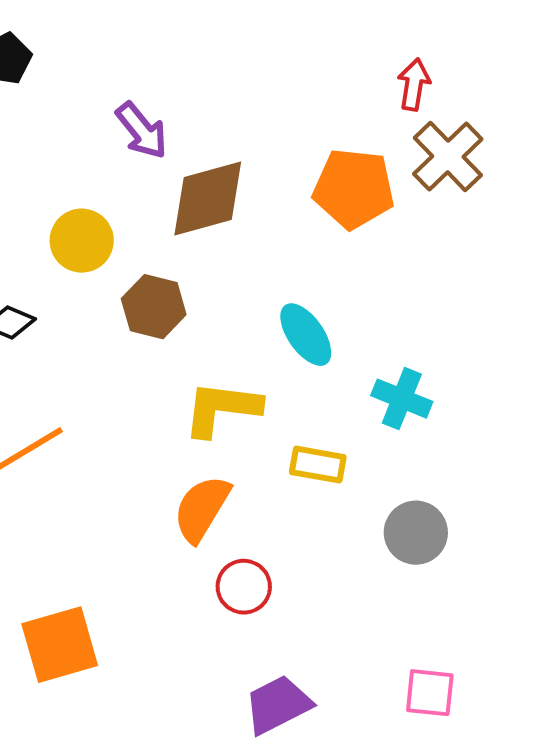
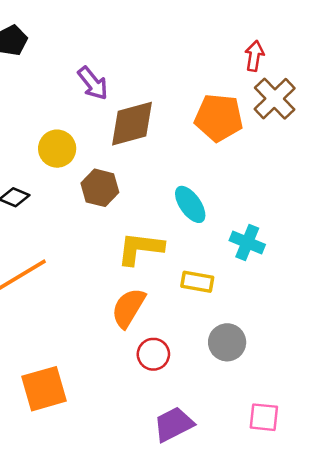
gray circle: (416, 533) -> (227, 342), moved

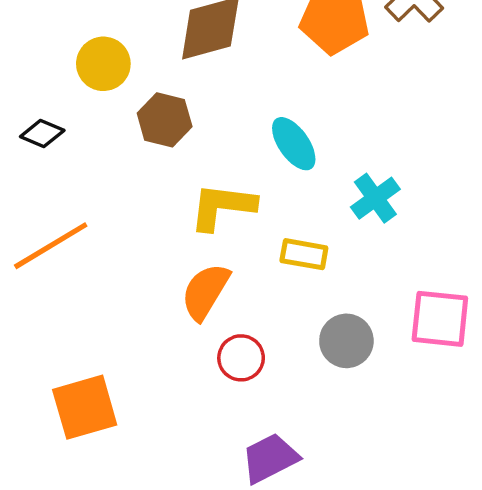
cyan cross: (247, 242) -> (375, 198), turned 32
pink square: (264, 417) -> (440, 319), moved, size x1.4

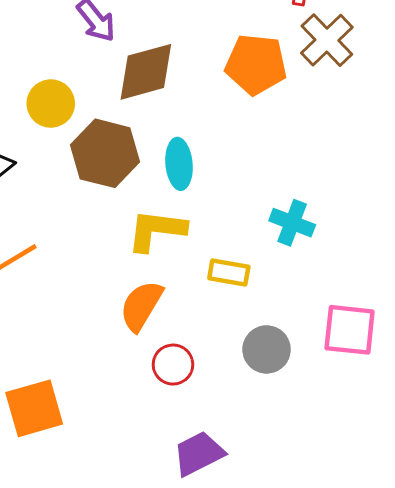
brown hexagon: (165, 120) -> (105, 153), size x1.4
cyan ellipse: (294, 144) -> (179, 164), moved, turned 30
cyan cross: (375, 198) -> (292, 223), turned -33

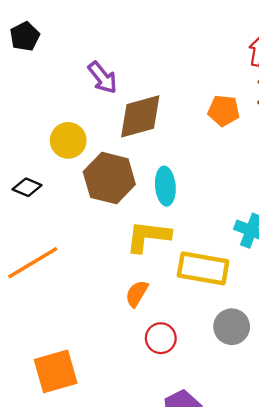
orange pentagon: (256, 64) -> (224, 111), size x0.7
yellow rectangle: (229, 273) -> (203, 268), size x1.6
orange semicircle: (141, 306) -> (137, 294), size x0.7

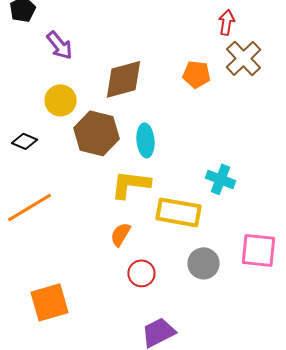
purple arrow: (102, 78) -> (60, 45), moved

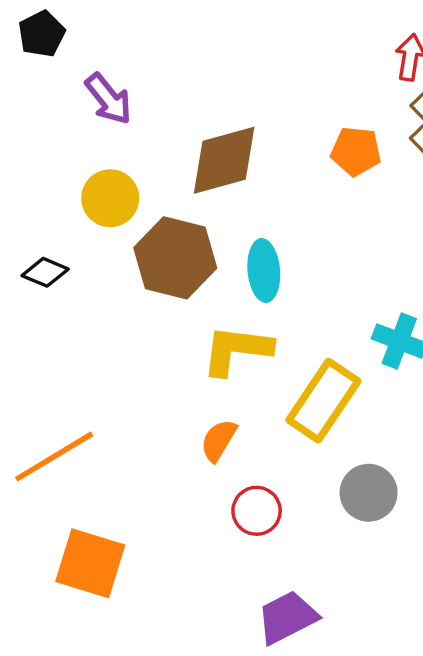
orange line: (30, 207) -> (54, 457), moved
yellow rectangle: (178, 212) -> (323, 401), turned -66
orange square: (50, 302) -> (90, 563), turned 33

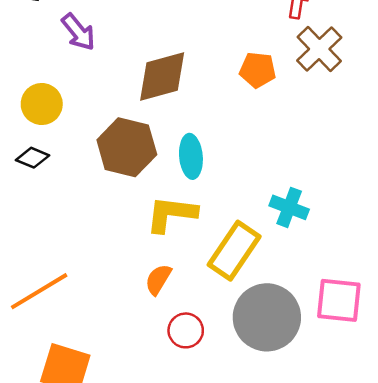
yellow circle: (110, 198) -> (42, 104), moved
gray circle: (369, 493) -> (267, 317), size x1.6

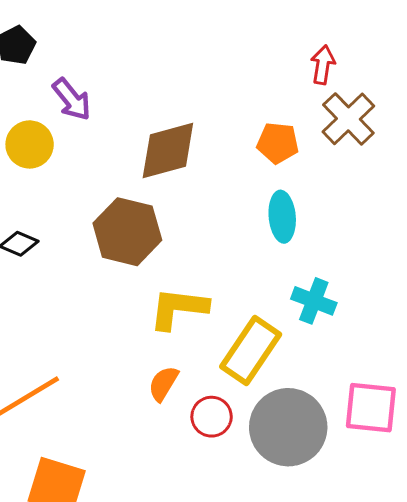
yellow circle: (42, 104) -> (30, 144), moved
cyan ellipse: (191, 156) -> (282, 217), moved
red circle: (186, 330) -> (212, 417), moved

